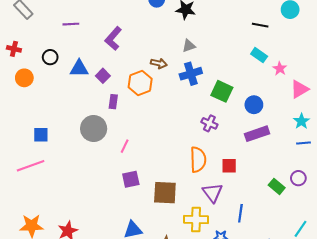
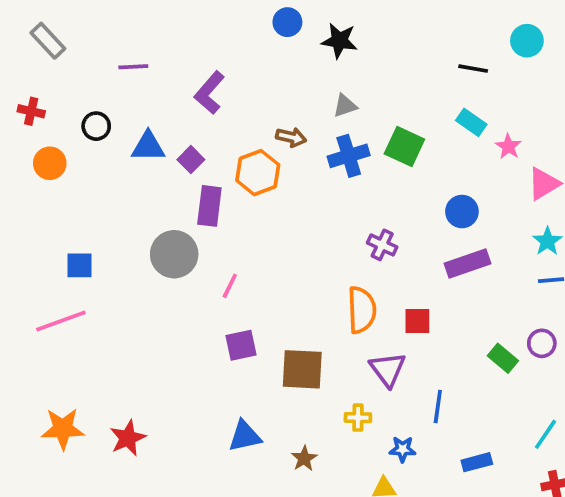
green square: (222, 91) -> (404, 147), moved
purple rectangle: (113, 102) -> (209, 206), size x1.5
yellow cross: (196, 220) -> (358, 418), size x0.6

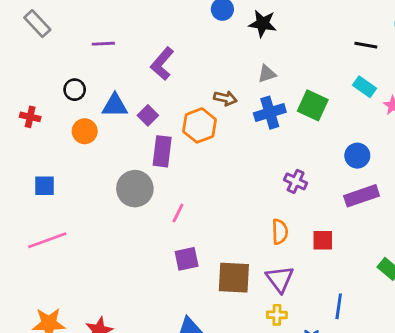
red cross: (31, 111) -> (30, 117), moved
orange circle: (50, 163) -> (85, 131), moved
blue square: (79, 265) -> (44, 186), moved
orange semicircle: (362, 310) -> (280, 232), size x0.7
purple triangle: (388, 369) -> (280, 279), moved

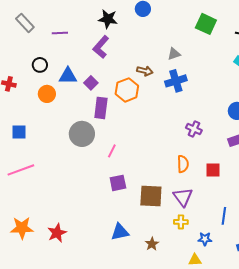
gray rectangle: (37, 24) -> (25, 23), moved
black star: (263, 24) -> (108, 19), moved
green square: (313, 105) -> (206, 24), moved

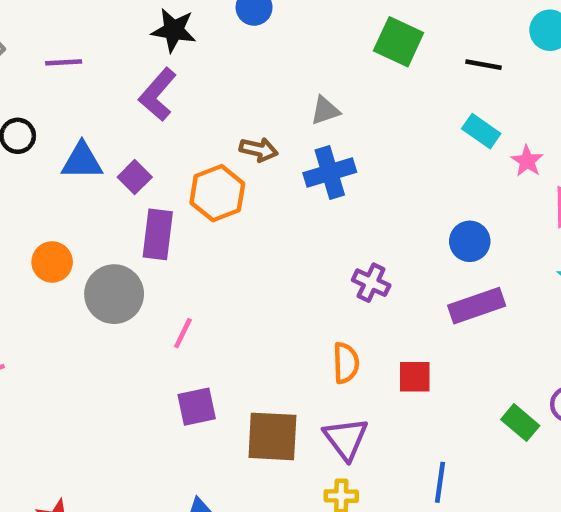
orange circle: (47, 94) -> (52, 262), moved

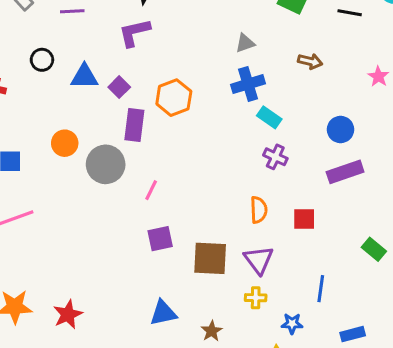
purple L-shape: (158, 94) -> (134, 33), turned 36
cyan rectangle: (481, 131) -> (269, 117), moved
brown arrow: (259, 150) -> (310, 61), moved

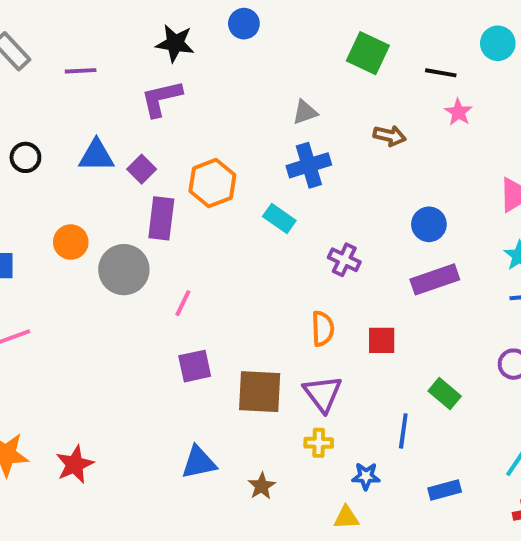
black circle: (42, 60) -> (25, 157), moved
pink star: (378, 76) -> (458, 112), moved
cyan rectangle: (269, 117) -> (279, 218), moved
green rectangle: (374, 249) -> (445, 394), moved

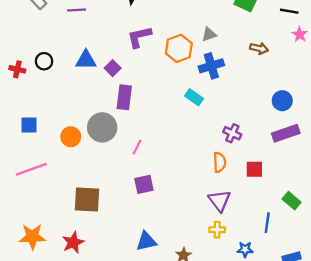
purple L-shape: (161, 98) -> (139, 37), moved
orange hexagon: (212, 183) -> (179, 48), moved
orange circle: (71, 242) -> (71, 137), moved
purple cross: (344, 260) -> (232, 133), moved
brown square: (260, 392) -> (87, 199), moved

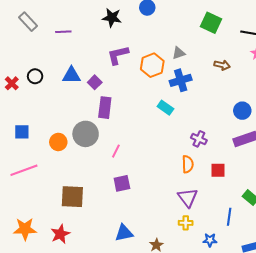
red cross: (17, 69) -> (12, 83), turned 32

